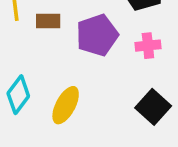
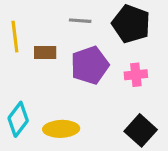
yellow ellipse: (66, 105) -> (61, 129), turned 60

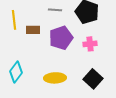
yellow ellipse: (61, 129) -> (55, 78), moved

